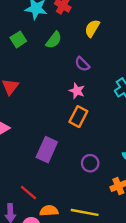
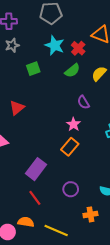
green semicircle: (54, 40) -> (72, 71), moved
red line: (28, 193) -> (35, 198), moved

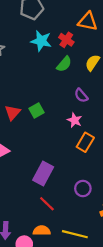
green square: (33, 69) -> (36, 110), moved
orange rectangle: (70, 147) -> (85, 142), moved

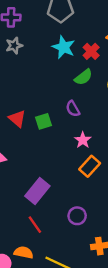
purple semicircle: (81, 95) -> (73, 109), moved
red triangle: (12, 113) -> (17, 119), turned -42

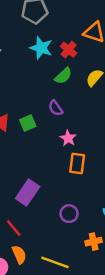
orange rectangle: (90, 166) -> (77, 163), turned -30
red line: (35, 225) -> (14, 228), moved
orange semicircle: (24, 252) -> (19, 255), turned 60

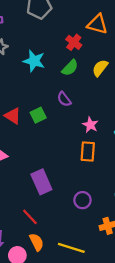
cyan star: (41, 48) -> (34, 61), moved
pink star: (68, 138) -> (90, 125), moved
purple rectangle: (28, 192) -> (41, 182), turned -55

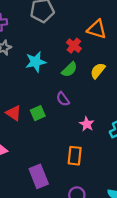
cyan star: (34, 61) -> (36, 62), turned -30
orange rectangle: (88, 151) -> (75, 156), moved

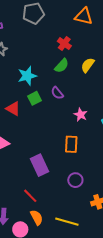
orange triangle: (97, 29) -> (84, 16), moved
cyan star: (36, 62) -> (27, 76), moved
green square: (38, 113) -> (35, 98), moved

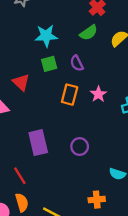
red triangle: (13, 109) -> (21, 82), moved
orange rectangle: (71, 144) -> (70, 95), moved
purple circle: (75, 180) -> (80, 147), moved

